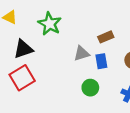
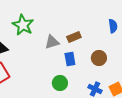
gray triangle: (82, 53) -> (52, 42), moved

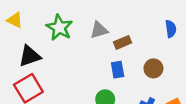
gray triangle: (52, 42) -> (99, 30), moved

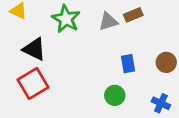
brown rectangle: (122, 42) -> (133, 15), moved
black triangle: (30, 56) -> (34, 49), turned 45

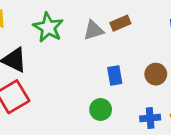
blue cross: (161, 103) -> (150, 118), turned -30

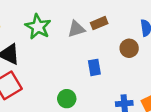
brown circle: (156, 74) -> (129, 48), moved
green circle: (101, 110) -> (67, 99), moved

